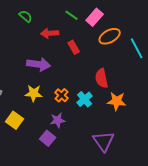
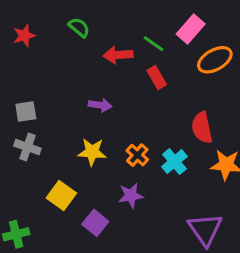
green line: (72, 15) -> (153, 44), moved
purple arrow: (39, 64) -> (100, 105), size x0.6
purple square: (48, 138) -> (95, 223), moved

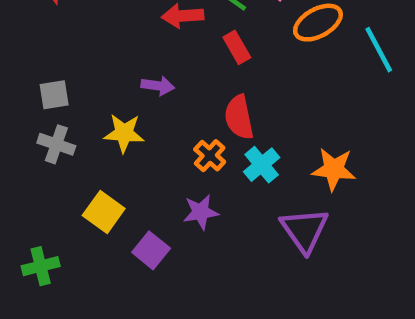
red semicircle: (202, 128) -> (239, 117), moved
yellow star: (92, 152) -> (124, 133), moved
purple triangle: (205, 229) -> (304, 230), moved

